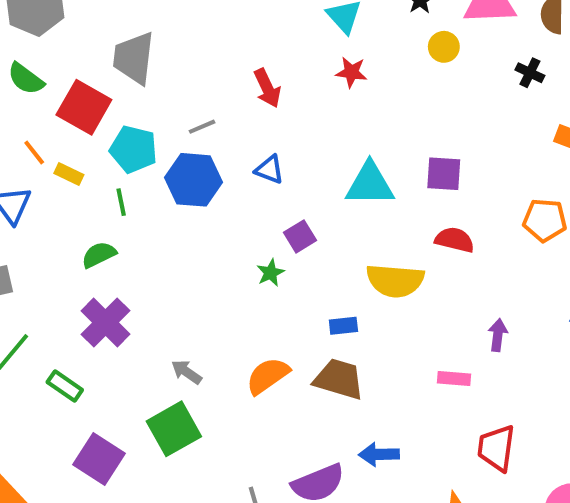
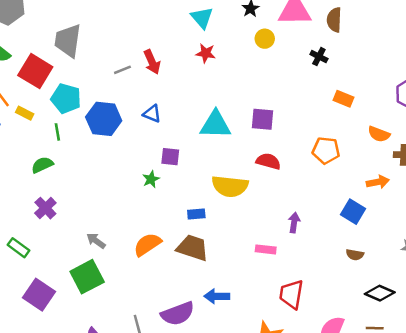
gray line: (202, 127) -> (122, 70), moved
purple square: (300, 236) -> (170, 157), turned 36
purple cross: (105, 322) -> (45, 208), size x0.7

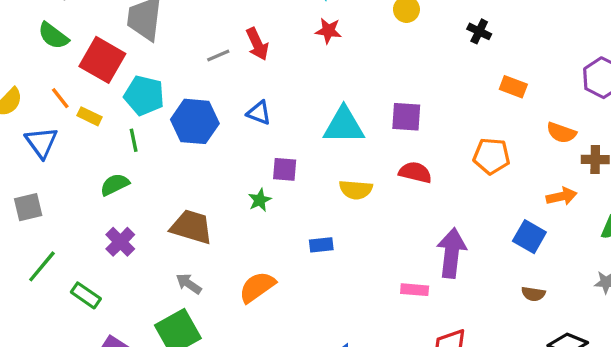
yellow semicircle: (230, 186) -> (356, 190), moved, size x0.7
purple arrow: (294, 222) -> (452, 253), size x1.8
brown trapezoid: (193, 248) -> (191, 227), moved

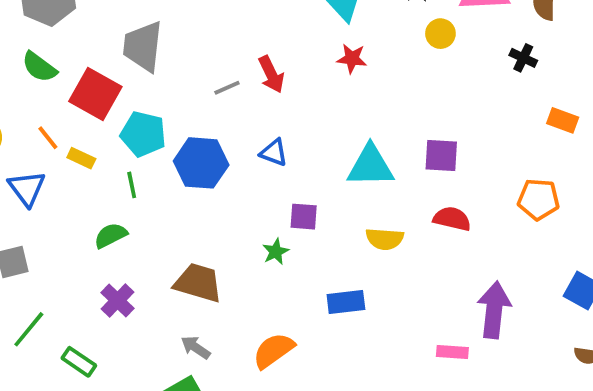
blue rectangle: (321, 245) -> (346, 302), size x1.4

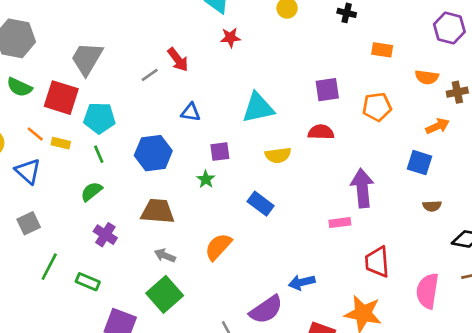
gray trapezoid: (143, 46) -> (87, 59), turned 36
purple square: (441, 155) -> (327, 90), moved
blue hexagon: (201, 163) -> (153, 153), moved
blue rectangle: (346, 302) -> (261, 204), turned 55

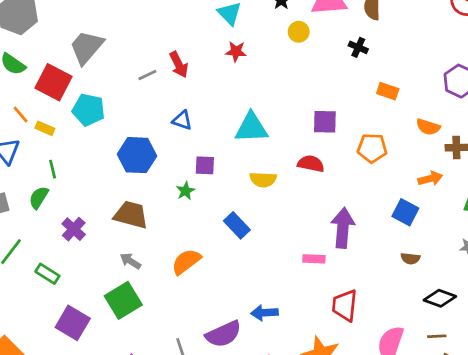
green line: (99, 154) -> (53, 169), moved
green semicircle: (92, 191) -> (39, 198), moved, turned -30

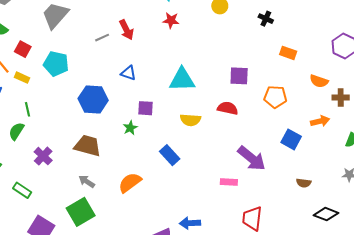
red square: (54, 82) -> (23, 49), moved, size x0.6
blue square: (405, 212) -> (291, 139), moved
purple arrow: (343, 228) -> (252, 158), turned 124

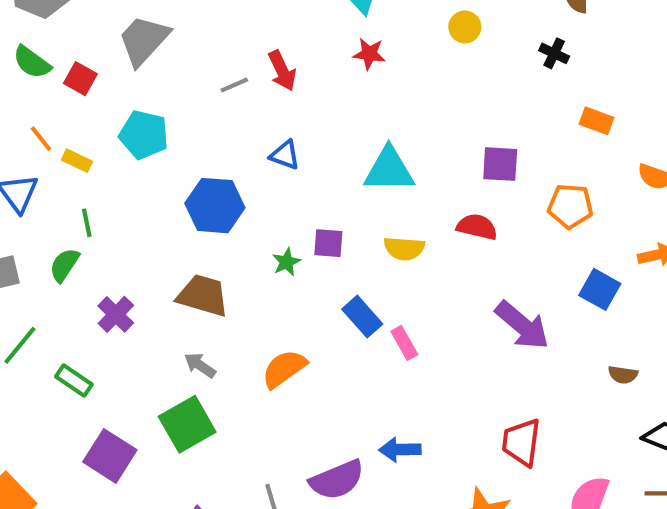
red square: (23, 49) -> (80, 79), moved
purple square: (146, 108) -> (328, 243), moved
pink rectangle: (229, 182) -> (404, 343), moved, turned 56

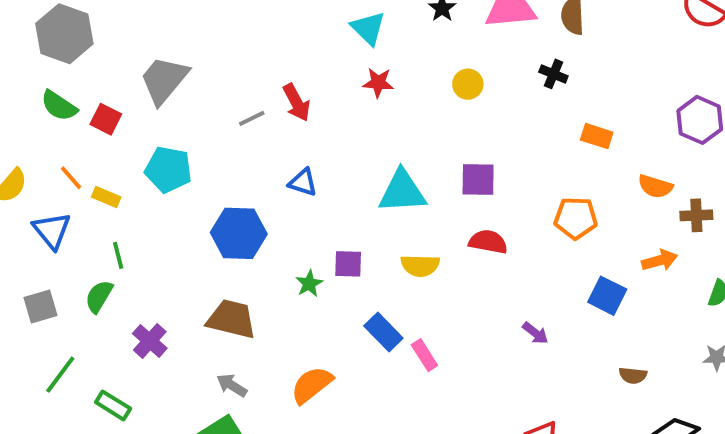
yellow circle: (465, 27) -> (468, 84), moved
purple square: (500, 164) -> (478, 180), moved
purple arrow: (522, 325) -> (535, 333), size x0.5

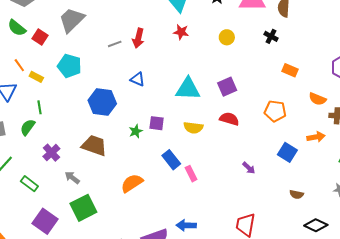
red arrow: (297, 103) -> (138, 38), turned 36
purple square: (478, 180) -> (227, 87), turned -30
gray arrow: (232, 385) -> (72, 178), moved

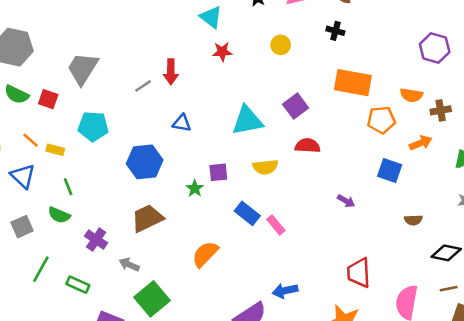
orange rectangle: (290, 70) -> (353, 83), moved, size x1.8
orange pentagon: (275, 111) -> (381, 120), moved
green semicircle: (28, 127) -> (59, 215), turned -90
brown trapezoid: (94, 145) -> (147, 218), turned -32

